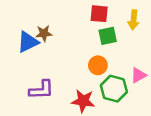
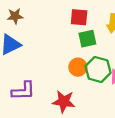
brown star: (44, 33) -> (15, 16), moved
green hexagon: (114, 89) -> (98, 69), moved

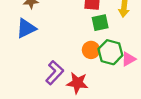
purple L-shape: (23, 91) -> (55, 73), moved, turned -45

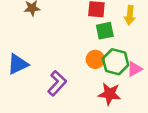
blue triangle: (26, 28) -> (18, 64), moved
red star: (77, 83) -> (110, 94), moved

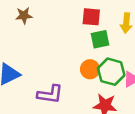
purple L-shape: (57, 83) -> (50, 94), turned 55

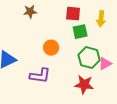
brown star: (24, 16) -> (30, 12), moved
orange circle: (90, 69) -> (51, 48), moved

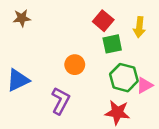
brown star: (30, 12) -> (22, 18), moved
red square: (73, 14) -> (103, 21), turned 35
purple L-shape: (40, 76) -> (61, 101), turned -70

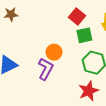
purple L-shape: (61, 101) -> (46, 69), moved
red star: (117, 112) -> (89, 91), turned -30

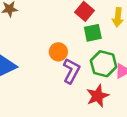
purple L-shape: (46, 69) -> (71, 71), moved

